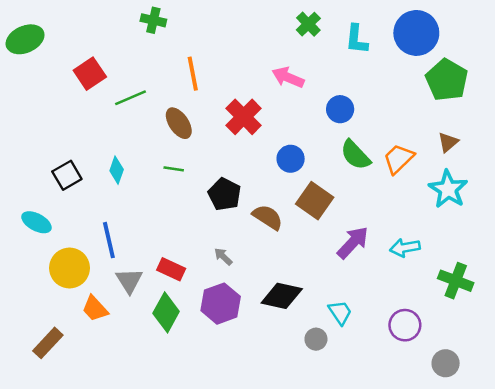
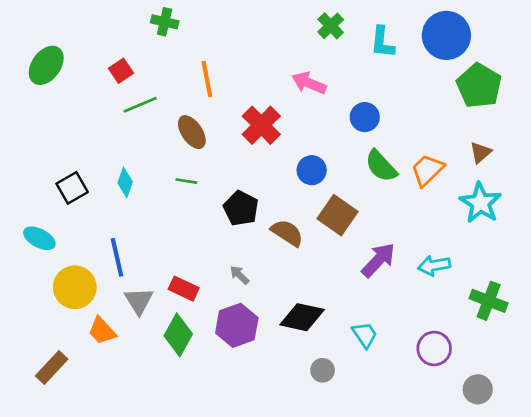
green ellipse: (25, 39) -> (46, 65), moved, turned -30
red square: (90, 74) -> (121, 71), moved, size x0.7
gray circle: (316, 339) -> (323, 370), moved

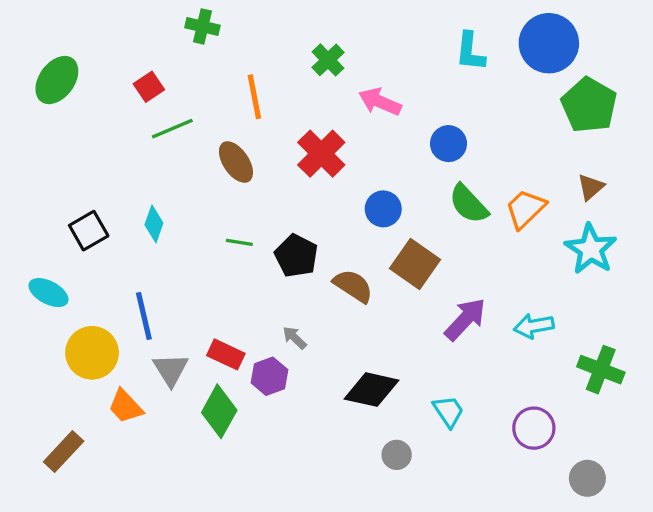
green cross: (331, 26) -> (328, 60), moved
green line: (186, 181) -> (239, 242), moved
purple hexagon: (237, 325) -> (269, 376), moved, size x0.7

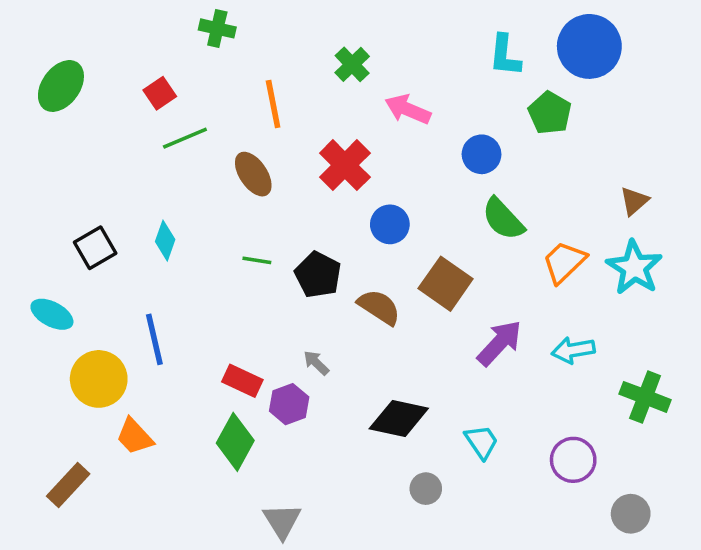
green pentagon: (589, 105) -> (550, 113), moved, size x0.7
blue circle: (383, 209) -> (390, 224), moved
orange trapezoid: (525, 209) -> (564, 262), moved
gray triangle: (171, 370) -> (282, 521), moved

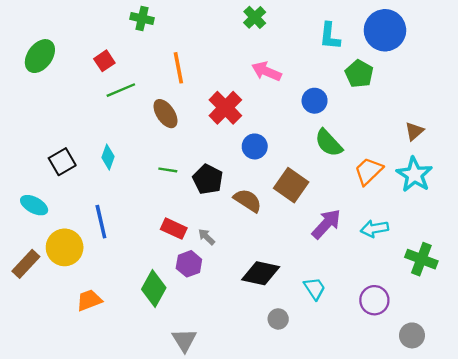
green cross: (352, 64) -> (255, 17), moved
red rectangle: (242, 381) -> (174, 229), moved
orange trapezoid: (135, 436) -> (89, 300), moved, turned 112
brown rectangle: (68, 485) -> (26, 264), moved

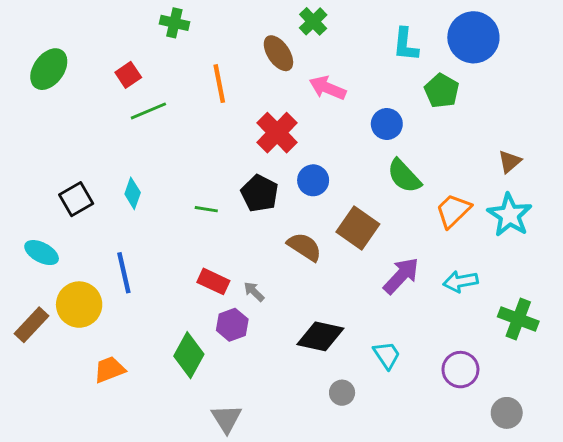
brown ellipse: (165, 114) -> (278, 53), moved
black pentagon: (208, 179) -> (260, 193), moved

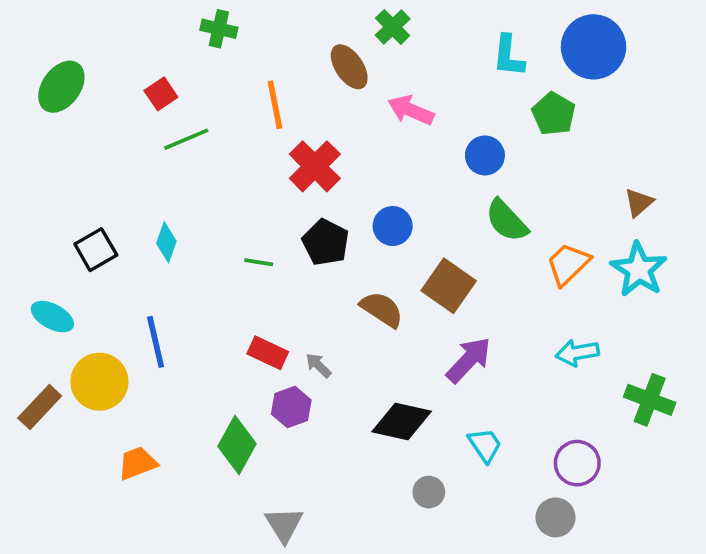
red cross: (277, 133) -> (315, 166), moved
purple arrow: (401, 276) -> (469, 360), moved
gray circle: (507, 413) -> (555, 517), moved

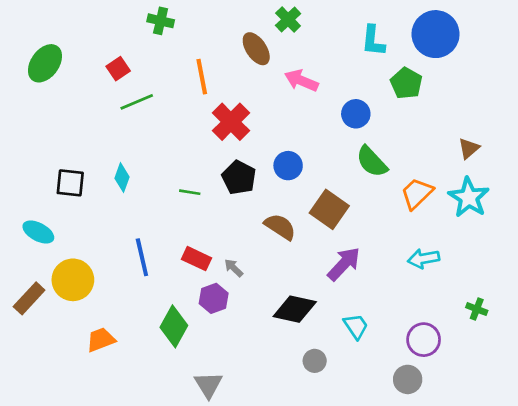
black square: (96, 250) -> (70, 183), turned 36
blue line: (156, 342) -> (142, 257), moved
green cross: (650, 400) -> (477, 309), moved, size x0.6

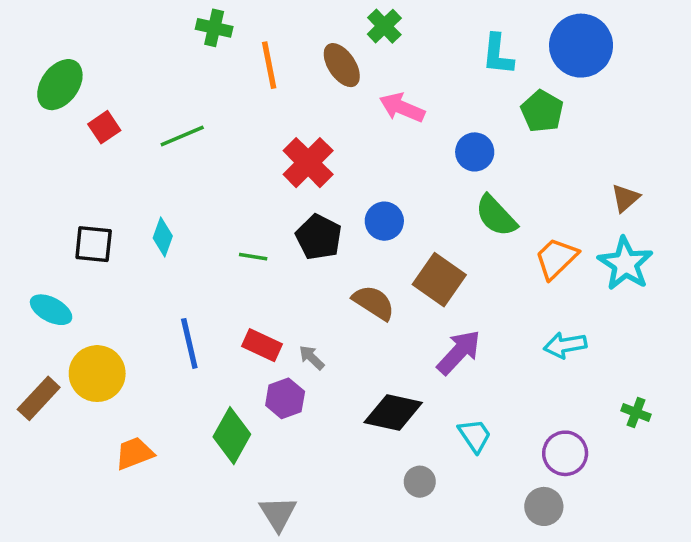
red square: (118, 69) -> (104, 127), moved
orange line: (202, 77) -> (269, 65), moved

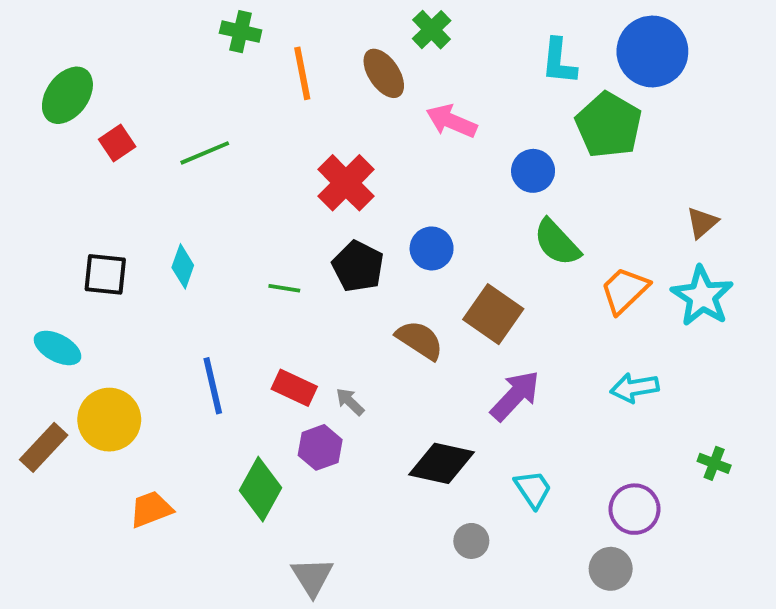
green pentagon: (542, 111) -> (609, 125), size x1.4

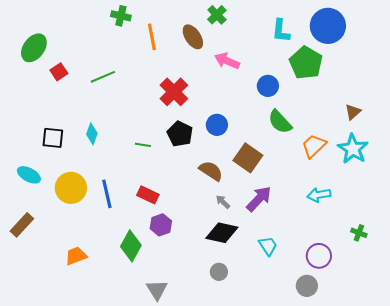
gray arrow: (350, 402) -> (223, 202), moved
yellow circle: (109, 420) -> (71, 188), moved
gray circle: (471, 541) -> (219, 272), moved

